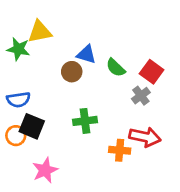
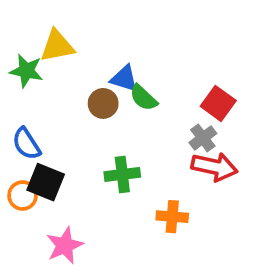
green semicircle: (116, 68) -> (143, 98), moved
blue semicircle: (18, 100) -> (26, 144), turned 65
red arrow: (145, 137) -> (214, 167), moved

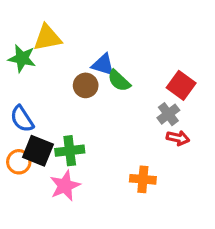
red arrow: (214, 167) -> (178, 138), size x0.6
green cross: (122, 174) -> (70, 151), moved
pink star: (65, 245) -> (65, 186), moved

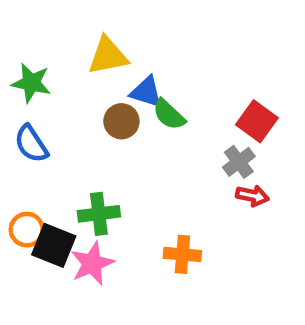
yellow triangle: (47, 38) -> (108, 56), moved
blue semicircle: (22, 119) -> (31, 144), moved
black square: (38, 151) -> (54, 245), moved
orange cross: (143, 179) -> (182, 254), moved

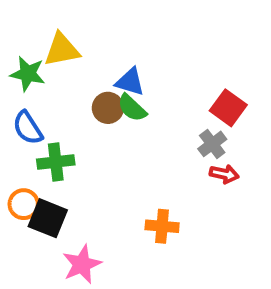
yellow triangle: (108, 56) -> (62, 50), moved
green semicircle: (169, 114) -> (132, 108), moved
green cross: (99, 214) -> (56, 162), moved
pink star: (92, 263) -> (82, 264), moved

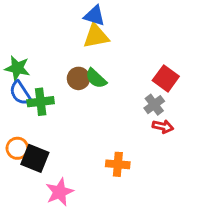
yellow triangle: (62, 50) -> (96, 36), moved
green star: (28, 74) -> (17, 68), moved
blue triangle: (130, 82) -> (94, 16), moved
green cross: (56, 162) -> (41, 102), moved

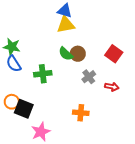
brown circle: (78, 78) -> (78, 54), moved
green cross: (41, 102) -> (43, 74), moved
gray cross: (154, 105) -> (89, 77), moved

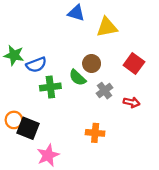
yellow triangle: (66, 25) -> (107, 27), moved
green semicircle: (66, 54) -> (77, 78), moved
blue semicircle: (14, 64) -> (36, 65), moved, turned -78

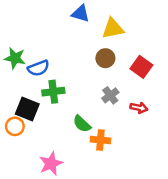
brown circle: (92, 64) -> (105, 58), moved
green semicircle: (77, 78) -> (82, 124), moved
black square: (28, 128) -> (27, 109), moved

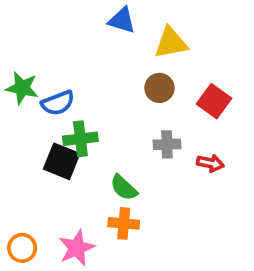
gray cross: (110, 95) -> (167, 144), turned 35
black square: (27, 109) -> (62, 161), moved
orange circle: (15, 126) -> (22, 248), moved
orange cross: (100, 140) -> (124, 223), moved

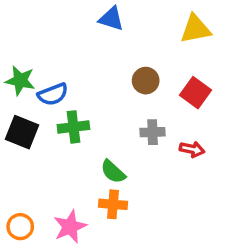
yellow triangle: (171, 43) -> (195, 29), moved
black square: (62, 161) -> (22, 132), moved

